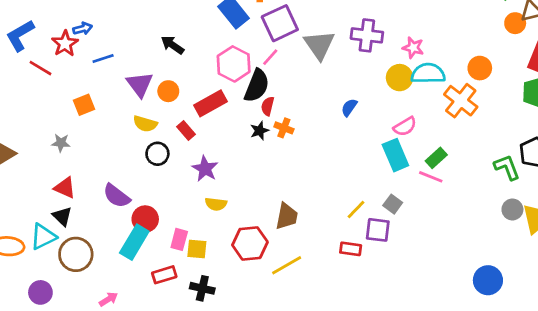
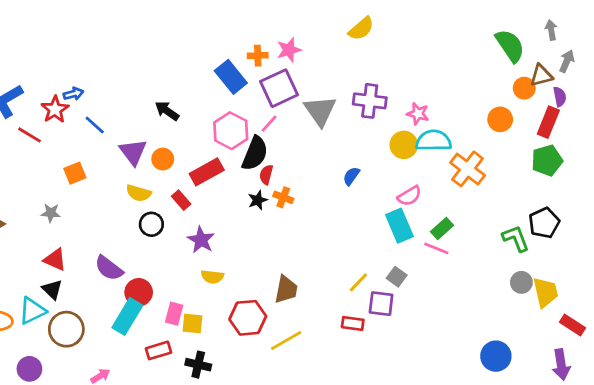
blue line: (103, 59) -> (95, 125), turned 60
orange circle: (480, 68) -> (500, 119), moved

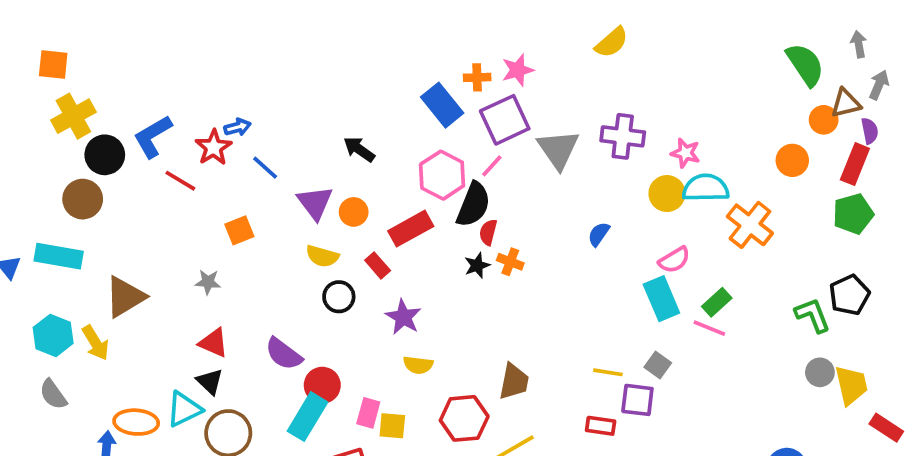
yellow line: (358, 282) -> (608, 372), turned 55

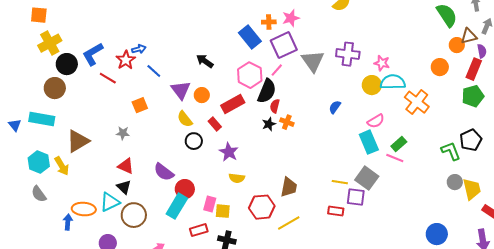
yellow semicircle: (322, 256) -> (185, 119), turned 36
gray square: (658, 365) -> (367, 178), size x1.6

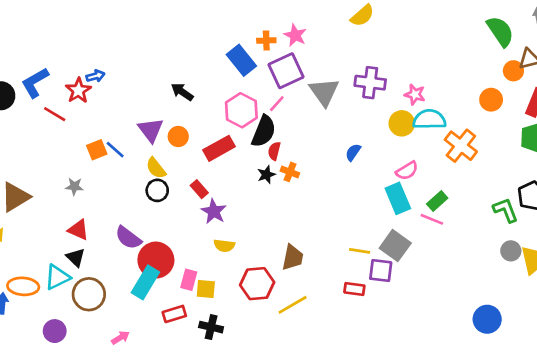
pink star: (291, 18) -> (295, 35), turned -30
blue line: (154, 71) -> (115, 150), moved
red rectangle: (215, 124) -> (199, 189), moved
black circle: (194, 141) -> (157, 190), moved
red circle: (185, 189) -> (156, 260), size x1.4

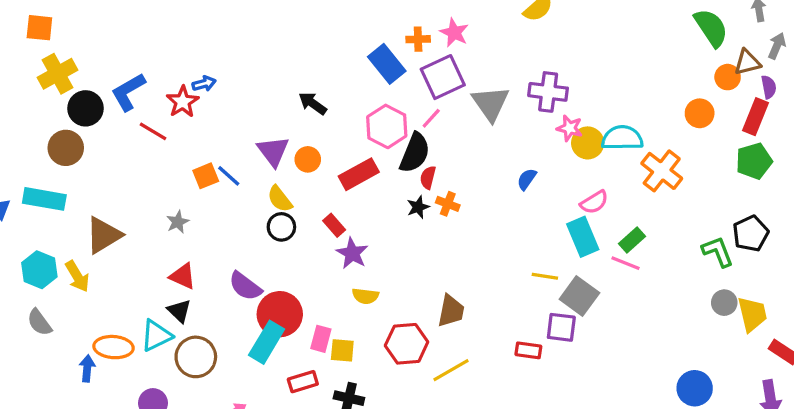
pink star: (415, 94) -> (570, 128), moved
gray star: (74, 186) -> (178, 222), turned -30
yellow line: (360, 251) -> (545, 276), moved

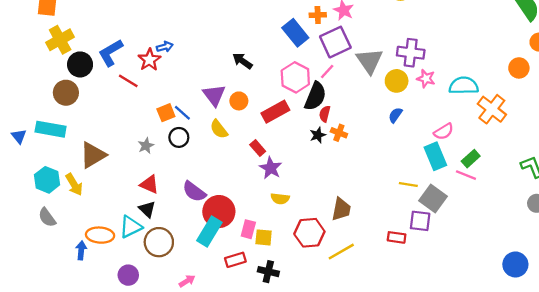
yellow circle: (588, 143) -> (397, 81), moved
black circle: (281, 227) -> (179, 137), moved

